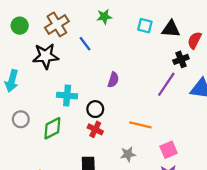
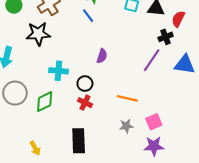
blue line: (85, 44) -> (88, 16), moved
gray circle: (21, 119) -> (15, 93), size x1.5
gray star: (128, 154) -> (126, 126), moved

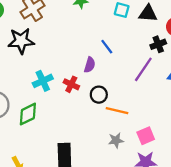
blue line: (88, 16) -> (107, 47), moved
cyan cross: (58, 71) -> (43, 81), turned -30
black circle: (85, 84) -> (99, 95), moved
red cross: (85, 103) -> (71, 84), moved

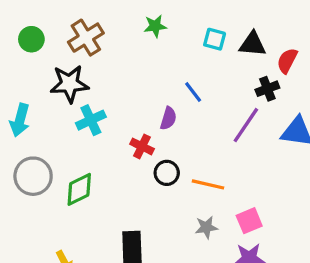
cyan cross: (43, 81) -> (91, 120), moved
black circle: (99, 95) -> (167, 173), moved

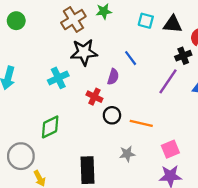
brown cross: (86, 38) -> (73, 20), moved
black star: (69, 84) -> (84, 52), moved
gray circle: (33, 176) -> (21, 156), moved
gray star: (206, 227) -> (127, 154), moved

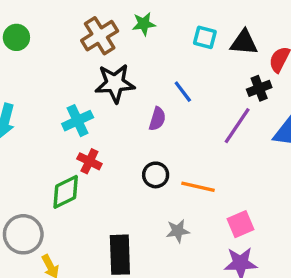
red cross: (94, 97) -> (89, 161), moved

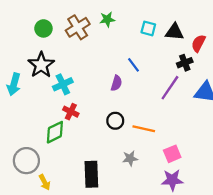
green circle: (16, 37) -> (43, 28), moved
black star: (115, 83) -> (41, 65), moved, turned -30

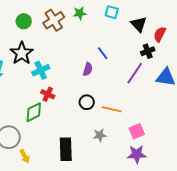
cyan square: (148, 28) -> (112, 12), moved
black triangle: (174, 32) -> (139, 24), turned 42

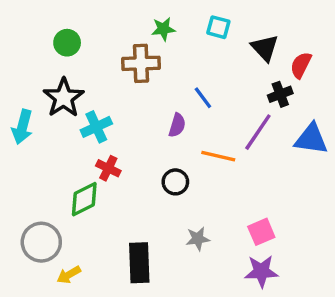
brown cross: (54, 20) -> (141, 63), moved, turned 30
orange line: (112, 109) -> (218, 156), moved
yellow arrow: (25, 156) -> (69, 275), turned 88

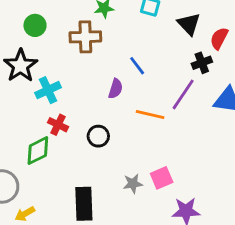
green circle: (67, 43) -> (35, 25), moved
black circle: (175, 182) -> (98, 136), moved
pink square: (261, 232) -> (162, 178), moved

